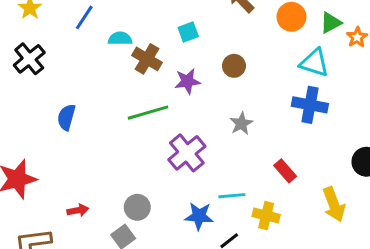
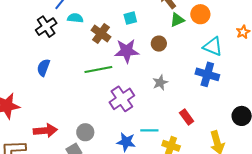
green triangle: (331, 23) -> (177, 20), moved
cyan semicircle: (120, 39) -> (75, 18), moved
black cross: (29, 59) -> (46, 27), moved
purple star: (187, 81) -> (127, 51), size x1.4
red arrow: (78, 210) -> (45, 131), size x1.6

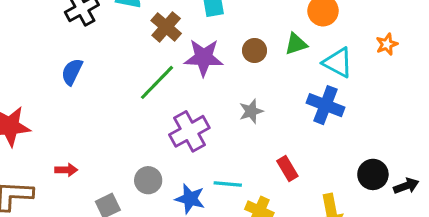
green triangle: (177, 20) -> (296, 44), moved
green line: (98, 69) -> (157, 82), turned -40
red arrow: (45, 131) -> (66, 170), size x0.6
gray circle: (85, 132) -> (148, 180), moved

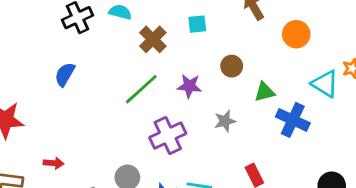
green triangle: (296, 44) -> (265, 92), moved
purple star: (204, 58) -> (189, 86), moved, size x0.7
cyan triangle: (338, 63) -> (325, 84), moved

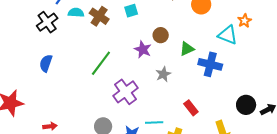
brown cross: (153, 39) -> (99, 16), moved
purple star: (189, 86) -> (143, 50), moved, turned 30

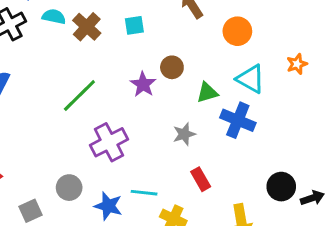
cyan triangle: (228, 35) -> (251, 79), moved
gray star: (163, 74) -> (184, 134), moved

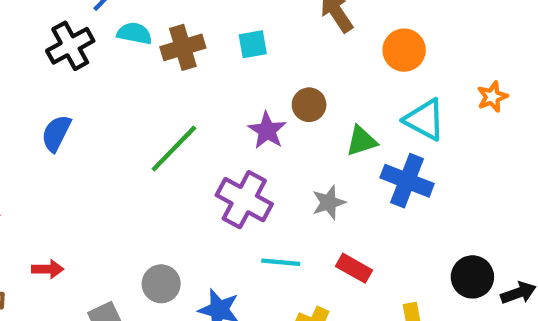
brown cross: (87, 27) -> (183, 47), turned 32
purple cross: (109, 142) -> (244, 200), moved, turned -33
red rectangle: (201, 179) -> (354, 268), turned -30
cyan line: (144, 193) -> (281, 262), moved

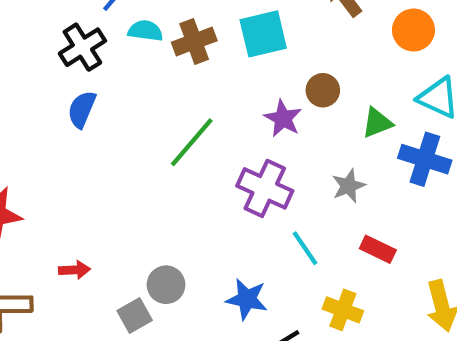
cyan square: (253, 44) -> (263, 34), size x1.6
blue semicircle: (56, 133) -> (82, 109), moved
cyan line: (281, 262) -> (305, 248), turned 54
gray circle: (161, 284) -> (166, 285), moved

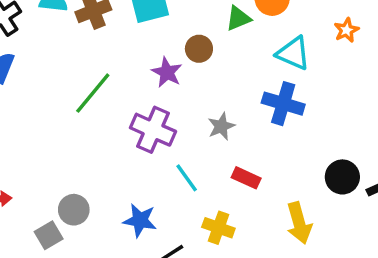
green triangle: (377, 123) -> (238, 18), moved

